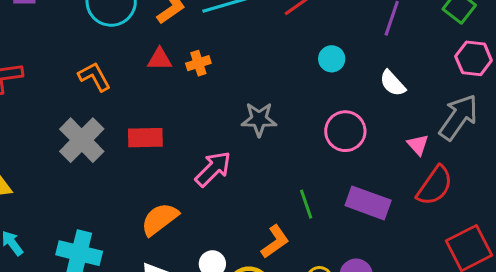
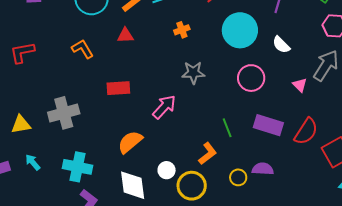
cyan circle: (332, 59) -> (240, 30), size x2.0
orange cross: (198, 63) -> (182, 30), moved
gray cross: (82, 140) -> (64, 113), moved, turned 32
red semicircle: (435, 186) -> (306, 131), moved

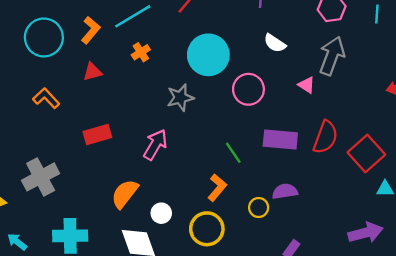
orange cross: (182, 30) -> (141, 52), moved
cyan circle: (240, 30) -> (208, 55), moved
white circle: (167, 170) -> (161, 213), moved

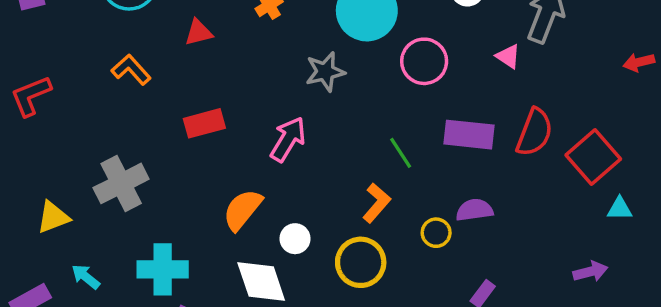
purple arrow: (366, 233) -> (590, 272), size x0.7

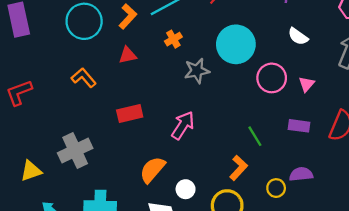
pink triangle: (508, 56) -> (307, 84), moved, turned 35
gray star: (325, 72) -> (197, 71), moved
purple rectangle: (469, 135) -> (299, 126), size x0.7

